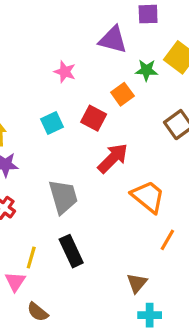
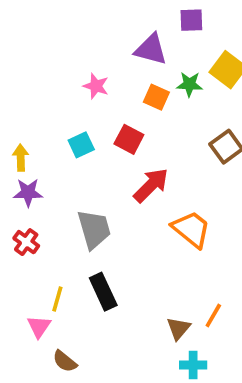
orange square: (122, 94) -> (156, 97), moved, turned -30
orange line: (167, 240) -> (213, 315), moved

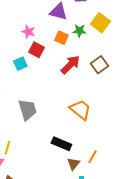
red square: (129, 139) -> (36, 50), moved
red arrow: (151, 185) -> (70, 65), moved
black rectangle: (103, 292) -> (61, 144), moved, turned -42

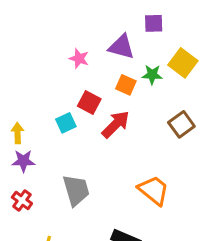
pink star: (28, 32) -> (79, 59), moved
red arrow: (70, 65) -> (116, 124), moved

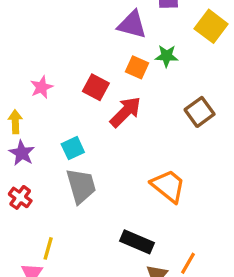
pink star: (79, 59) -> (42, 87), moved, turned 30
yellow square: (183, 63) -> (211, 26), moved
cyan square: (66, 123) -> (73, 148), moved
purple star: (23, 161) -> (22, 153), turned 30

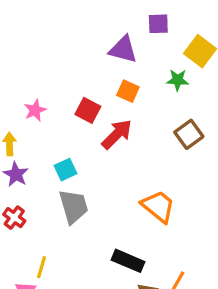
green star: (167, 56) -> (178, 80), moved

